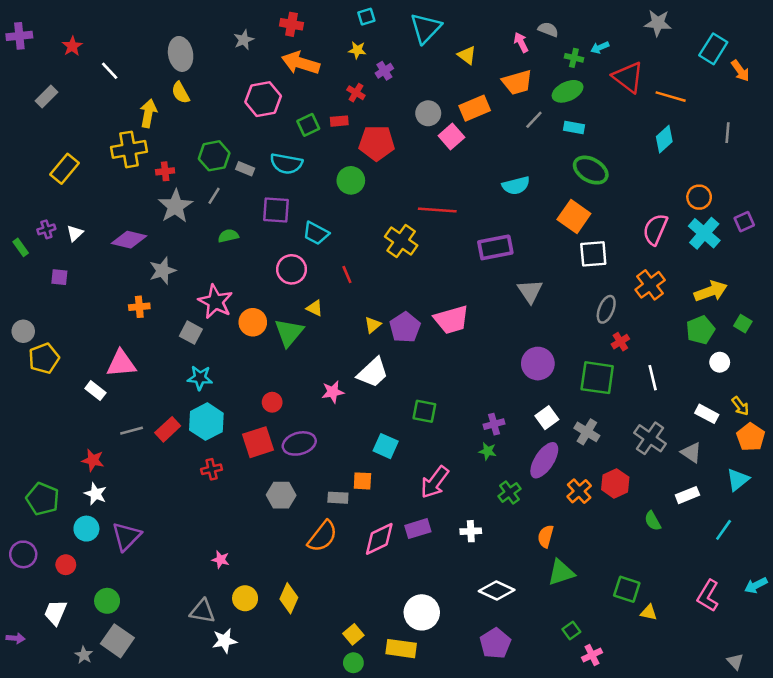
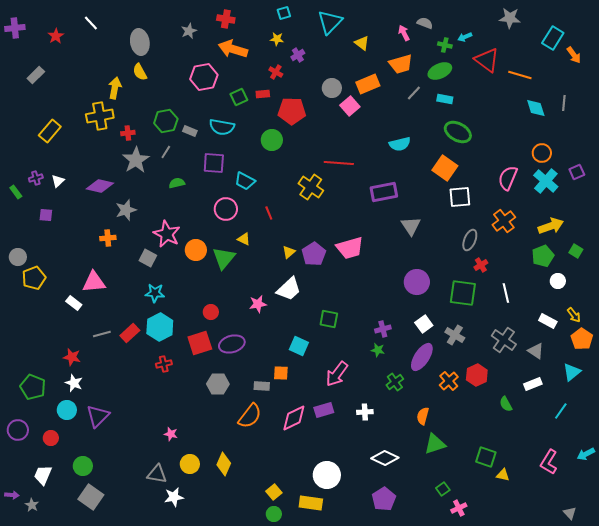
white line: (110, 71) -> (91, 23), moved
cyan diamond: (664, 139) -> (536, 108), moved, turned -65
gray star: (84, 655) -> (32, 505), moved

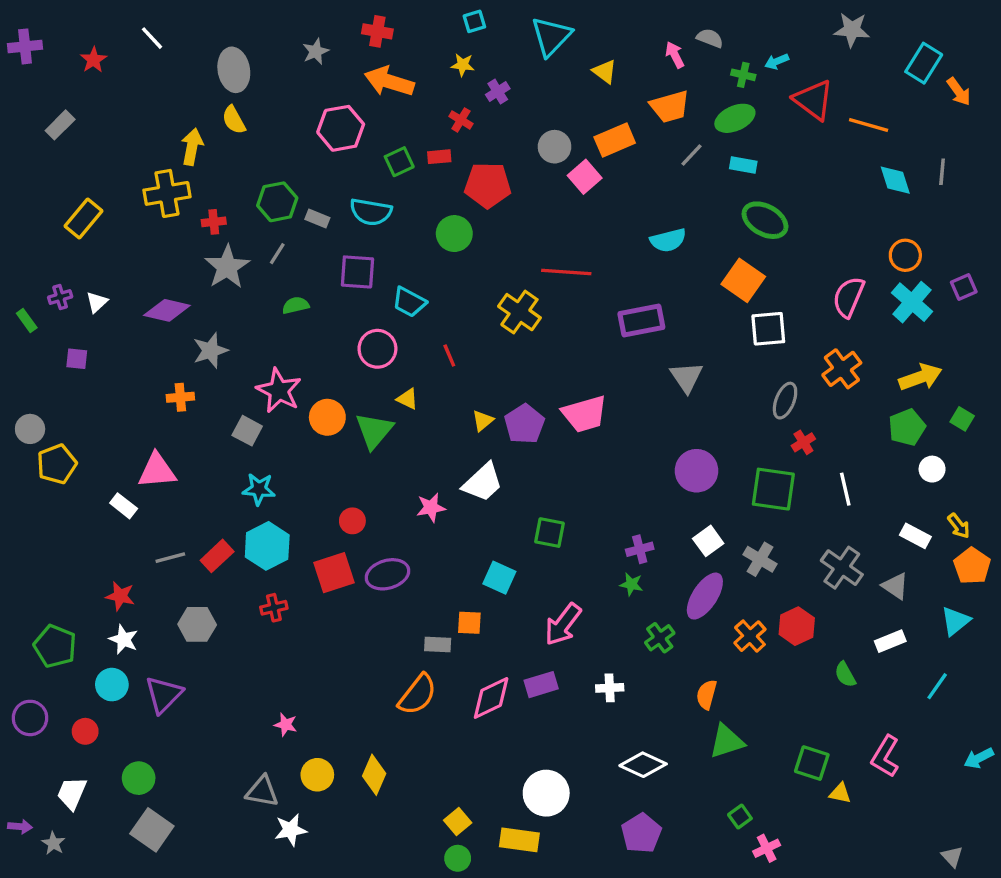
gray hexagon: (218, 384) -> (197, 624), moved
pink L-shape: (549, 462) -> (885, 756), moved

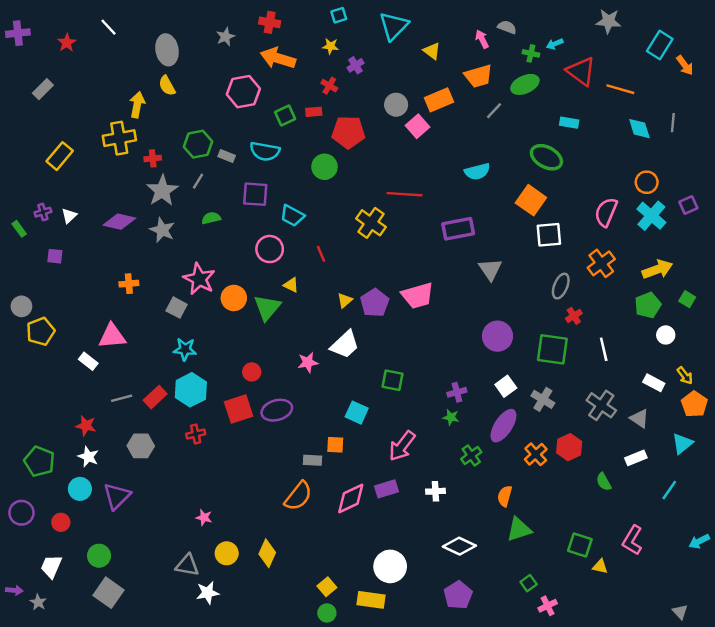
cyan rectangle: (743, 165) -> (569, 123), moved
gray star: (210, 350) -> (162, 230), moved, turned -30

